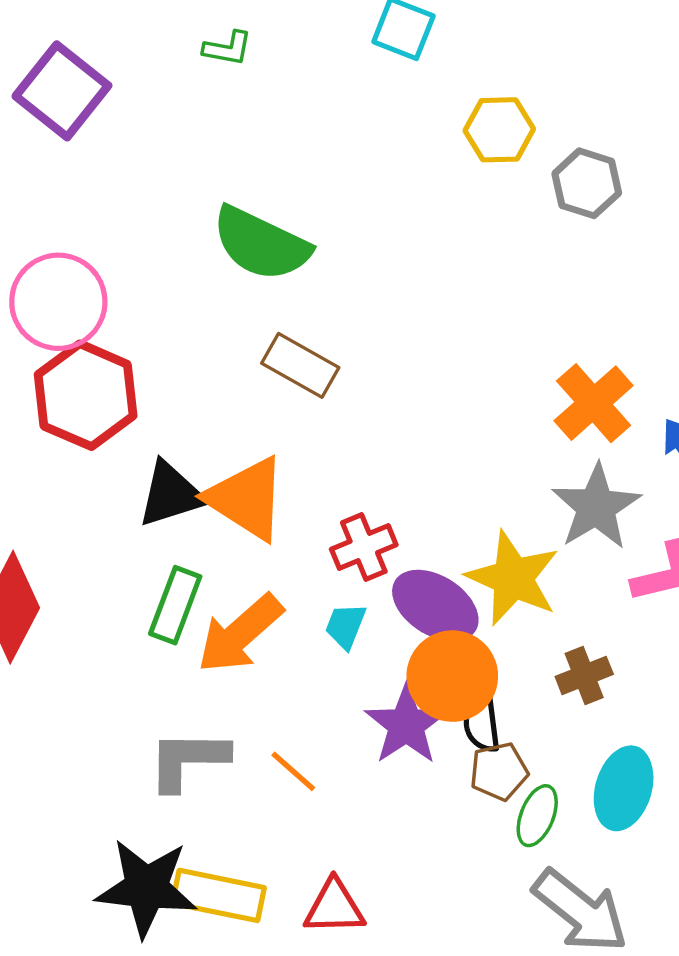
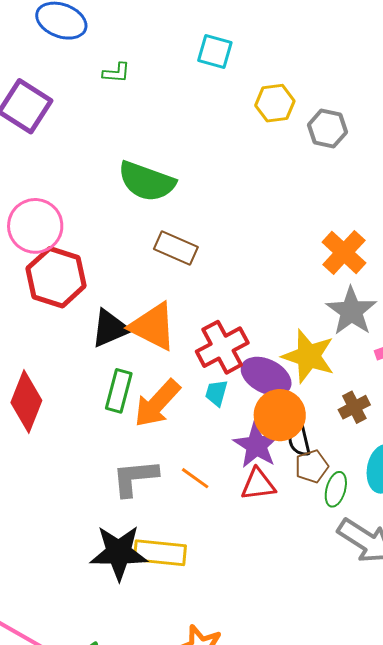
red cross: (364, 547) -> (222, 347), size x1.4
red triangle: (334, 907) -> (258, 484), moved

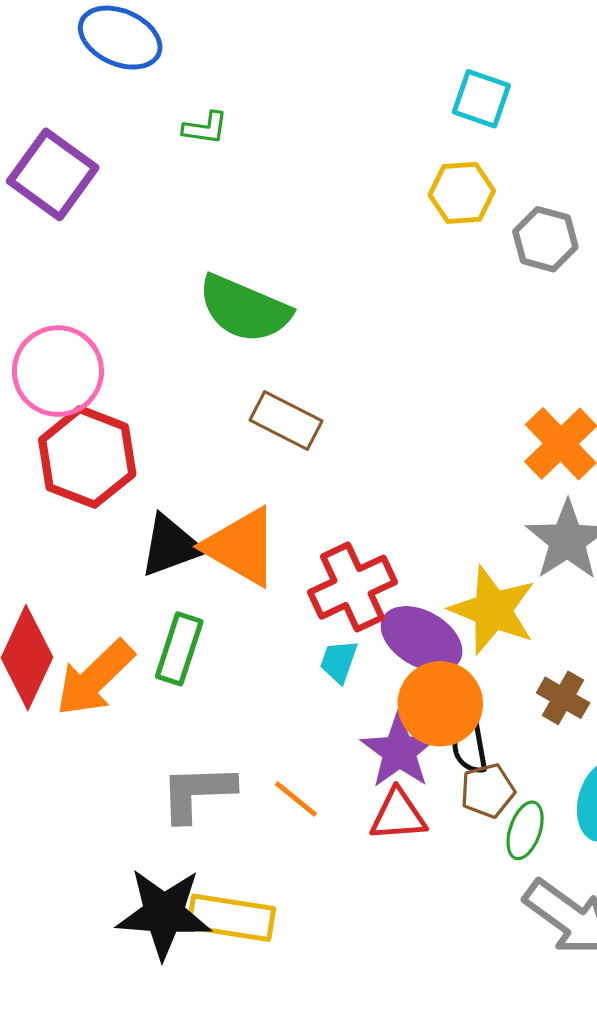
cyan square: (215, 52) -> (481, 99), moved
orange arrow: (157, 403) -> (95, 678), moved
brown cross: (354, 407) -> (563, 698), turned -36

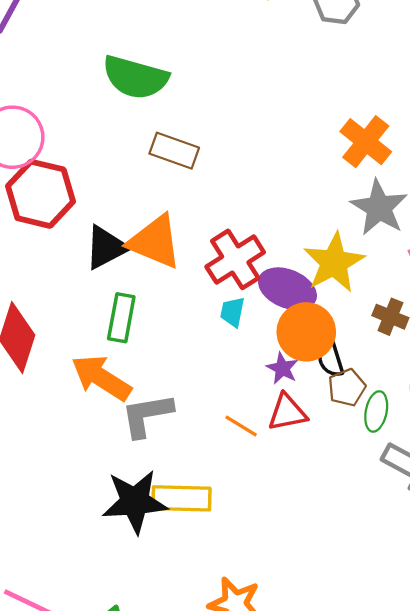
yellow star: (493, 610) -> (334, 263), turned 30
orange arrow: (95, 678) -> (101, 378), moved, turned 84
purple star: (399, 751) -> (282, 368), size x0.6
orange line: (296, 799) -> (241, 426), moved

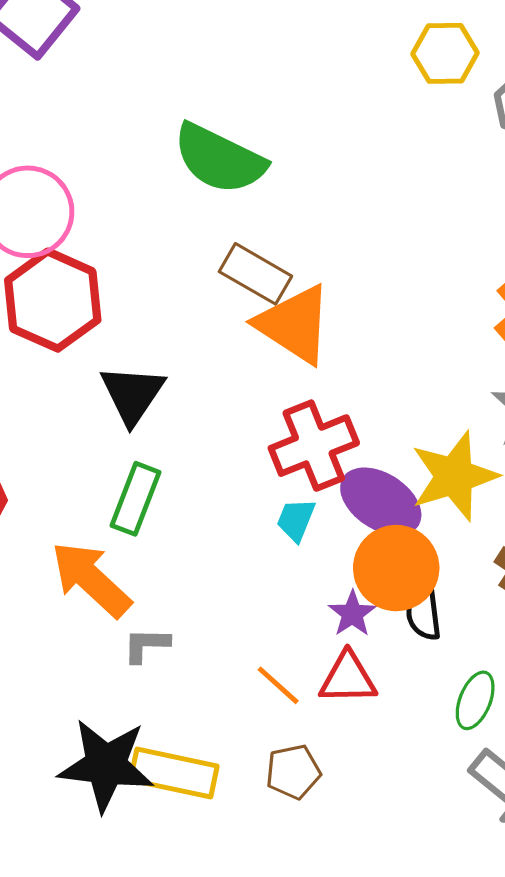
orange triangle: (155, 242) -> (294, 324), moved
black triangle: (106, 248) -> (132, 394), turned -39
brown pentagon: (347, 388) -> (293, 772), moved
gray L-shape: (147, 415) -> (146, 645), size x0.6

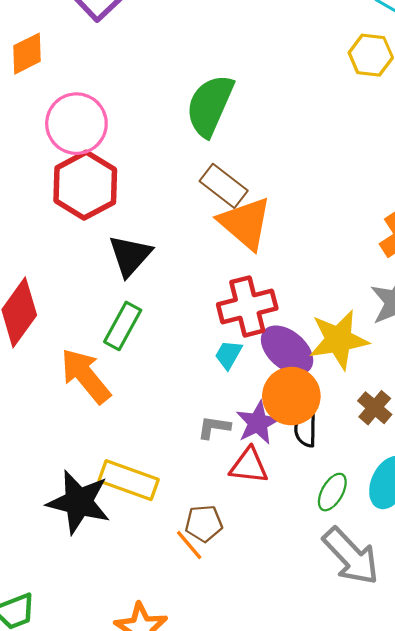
green semicircle: (219, 159) -> (210, 105), turned 80
purple star: (352, 614) -> (258, 423), size x1.4
gray L-shape: (146, 645) -> (214, 427), moved
orange line: (278, 685) -> (189, 545), moved
yellow rectangle: (174, 773) -> (129, 480), moved

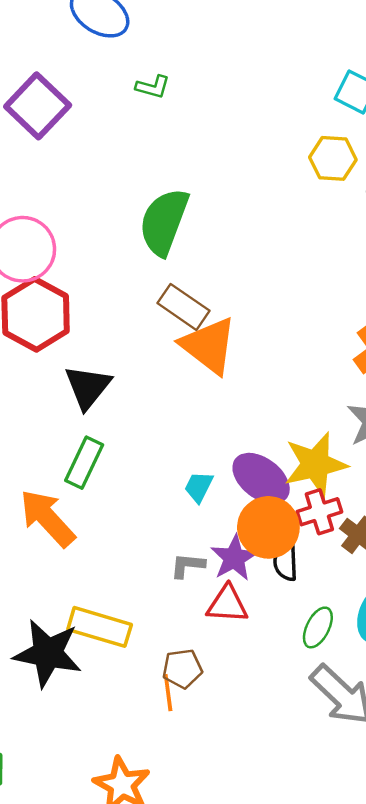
red cross: (247, 306) -> (319, 512), moved, size x0.7
orange line: (189, 545) -> (168, 693), turned 36

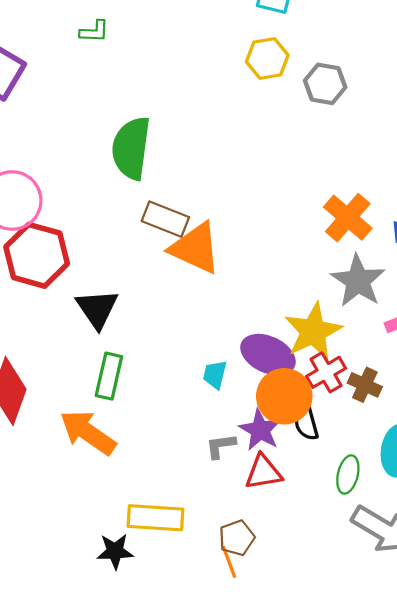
black star: (48, 653) -> (115, 551), size x0.6

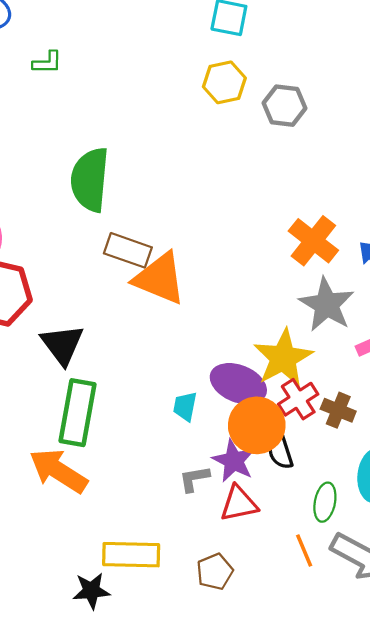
green rectangle: (109, 376) -> (77, 413), size x1.4
orange line: (229, 562) -> (304, 551), moved

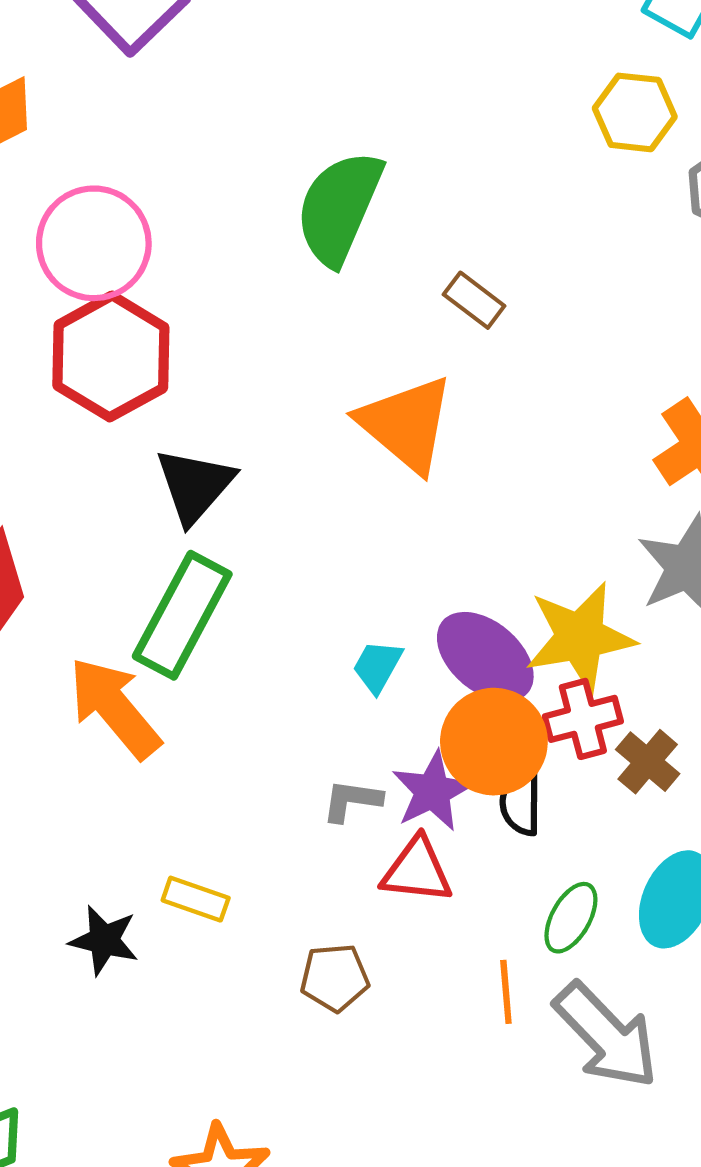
brown rectangle: (128, 250) -> (474, 300), moved, size x0.7
yellow rectangle: (131, 555) -> (196, 899), size x0.6

